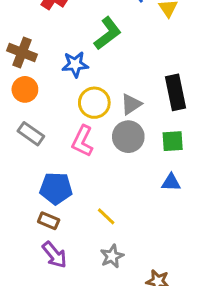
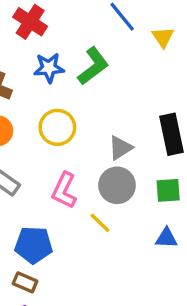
blue star: (75, 64) -> (49, 68), moved
yellow circle: (94, 103) -> (57, 127), moved
yellow line: (106, 216) -> (100, 223), moved

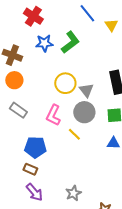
yellow circle: (57, 127) -> (65, 83), moved
gray triangle: (120, 148) -> (86, 90), turned -35

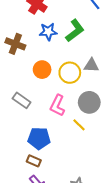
orange circle: (14, 80) -> (42, 70), moved
gray triangle: (86, 90) -> (91, 65), moved, turned -49

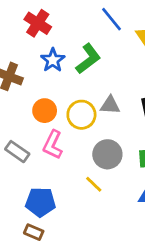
blue star: (48, 32) -> (53, 60), turned -30
pink L-shape: (57, 105) -> (53, 145), moved

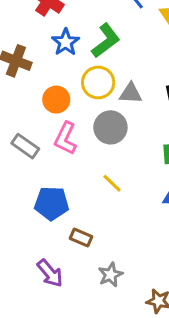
yellow circle: (81, 115) -> (98, 82), moved
gray circle: (107, 154) -> (110, 127), moved
brown rectangle: (34, 232) -> (81, 237), moved

